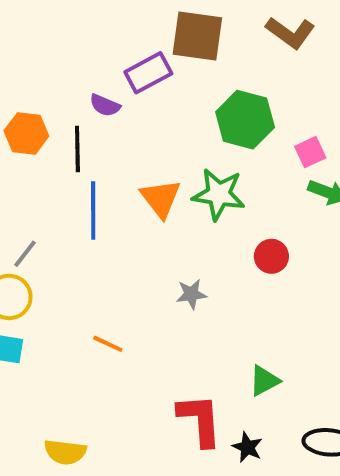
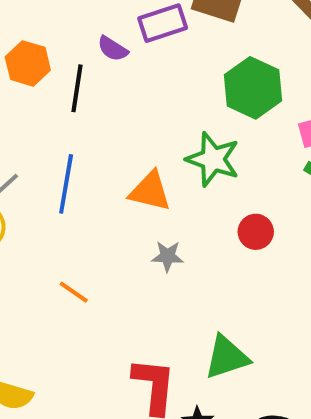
orange triangle: (161, 198) -> (150, 191), moved, turned -48
blue line: (93, 210) -> (66, 184), moved
green triangle: (264, 381) -> (227, 357), size x1.4

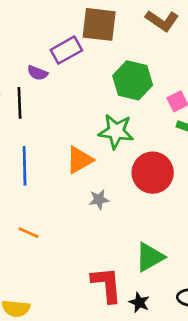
orange triangle: (150, 191) -> (79, 160), turned -32
red circle: (256, 232) -> (153, 173), size x1.8
orange line: (74, 292) -> (29, 233), moved

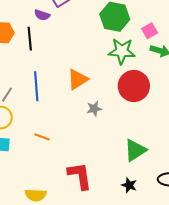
green star: (116, 131) -> (122, 51), moved
red L-shape: (107, 285) -> (80, 176), moved

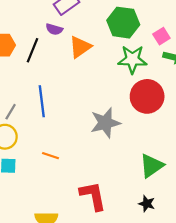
purple semicircle: (42, 15) -> (54, 29), moved
black line: (30, 39) -> (32, 50), turned 30
orange triangle: (78, 79) -> (80, 47), moved
gray star: (94, 109) -> (105, 123), size x1.8

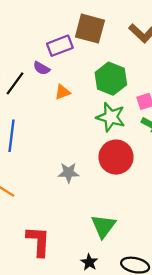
orange triangle: (80, 47) -> (62, 92), size x0.7
gray star: (105, 123) -> (69, 173), size x0.7
green triangle: (152, 166) -> (103, 226), turned -32

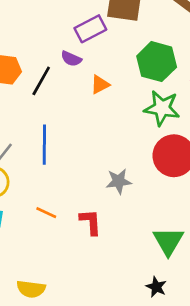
red L-shape: (38, 241) -> (90, 222), moved, size x0.7

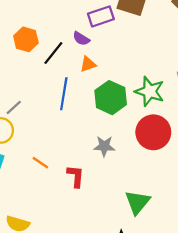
green hexagon: (157, 62) -> (111, 98), moved
orange triangle: (100, 85) -> (88, 64), moved
blue line: (44, 145) -> (64, 94), moved

